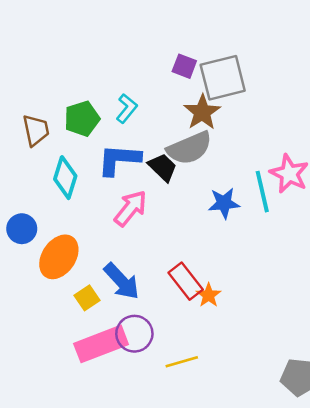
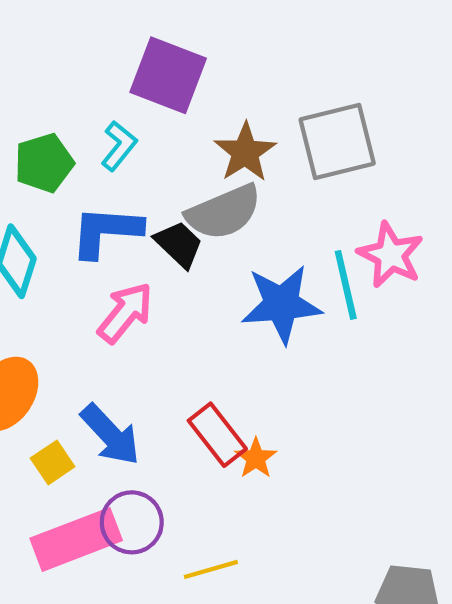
purple square: (184, 66) -> (168, 75), moved, size x1.8
gray square: (223, 78) -> (337, 142), moved
blue star: (224, 203) -> (281, 304), size x1.5

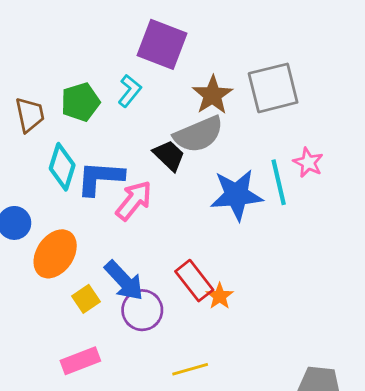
blue L-shape: (106, 231) -> (100, 178), moved
pink star: (391, 255) -> (308, 162), size x0.7
purple circle: (132, 522) -> (142, 310), moved
pink rectangle: (76, 539) -> (80, 361), moved, size x0.7

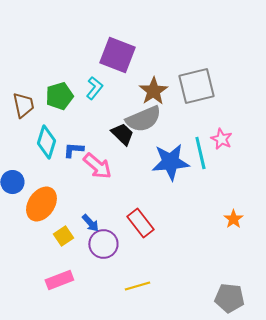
blue L-shape: (100, 178) -> (73, 150), size x0.6
pink arrow: (134, 200) -> (97, 166), turned 92
blue arrow: (124, 281) -> (90, 223), size x0.6
orange star: (220, 296) -> (233, 219), moved

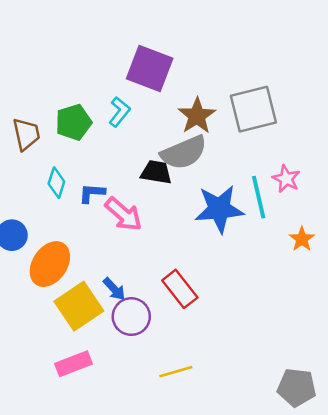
black trapezoid: (122, 134) -> (156, 172), turned -35
cyan diamond: (46, 142) -> (56, 183), size x0.7
orange star: (233, 219) -> (302, 239), moved
yellow square: (63, 236) -> (79, 306), size x1.8

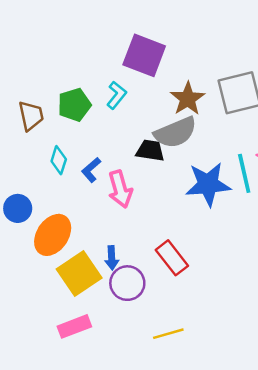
blue L-shape: (92, 193) -> (91, 170), turned -45
pink arrow: (123, 214) -> (120, 189), turned 33
blue arrow: (114, 289) -> (112, 258), turned 40

